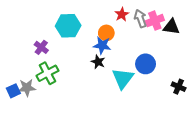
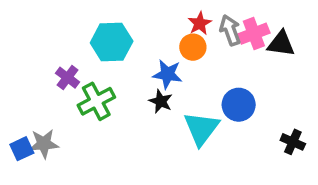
orange circle: (106, 33) -> (193, 47), moved
green cross: (47, 73) -> (96, 101), moved

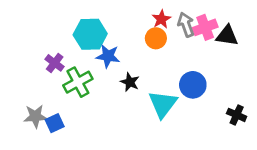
blue star: (167, 74) -> (108, 56), moved
blue square: (22, 149) -> (55, 123), moved

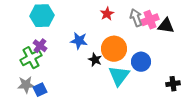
red star: (161, 19) -> (107, 14), moved
cyan hexagon: (90, 34) -> (42, 16), moved
orange circle: (156, 38) -> (114, 49), moved, size x1.6
green cross: (78, 82) -> (31, 58), moved
black cross: (237, 115) -> (173, 84), turned -32

